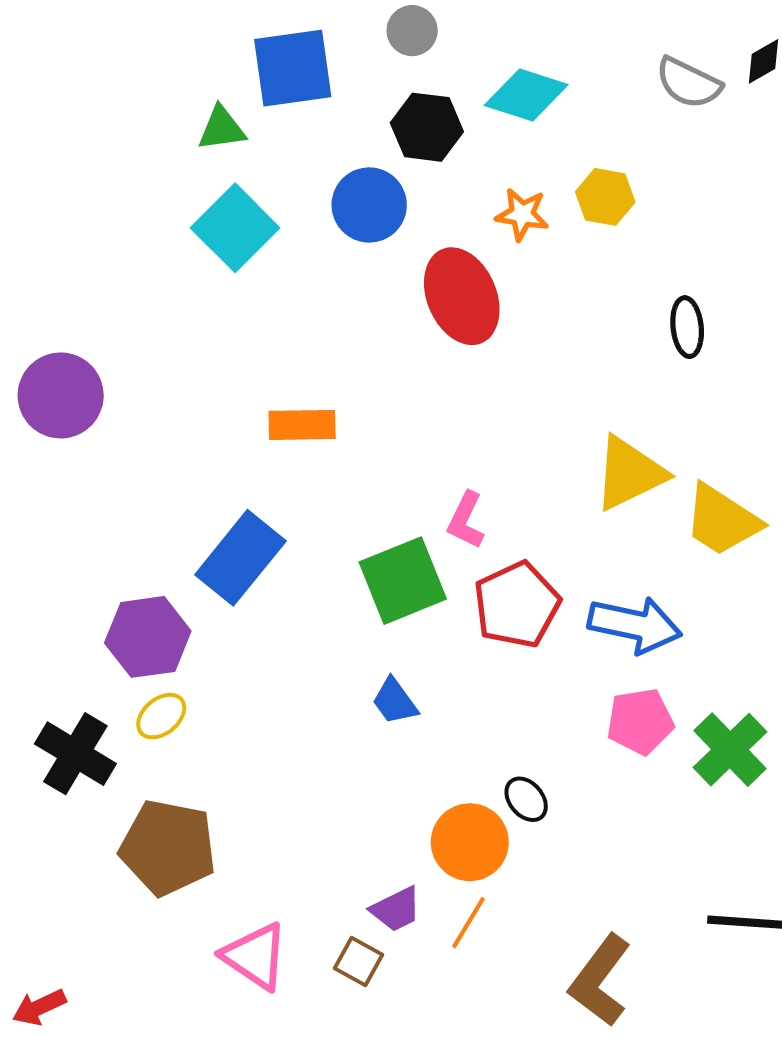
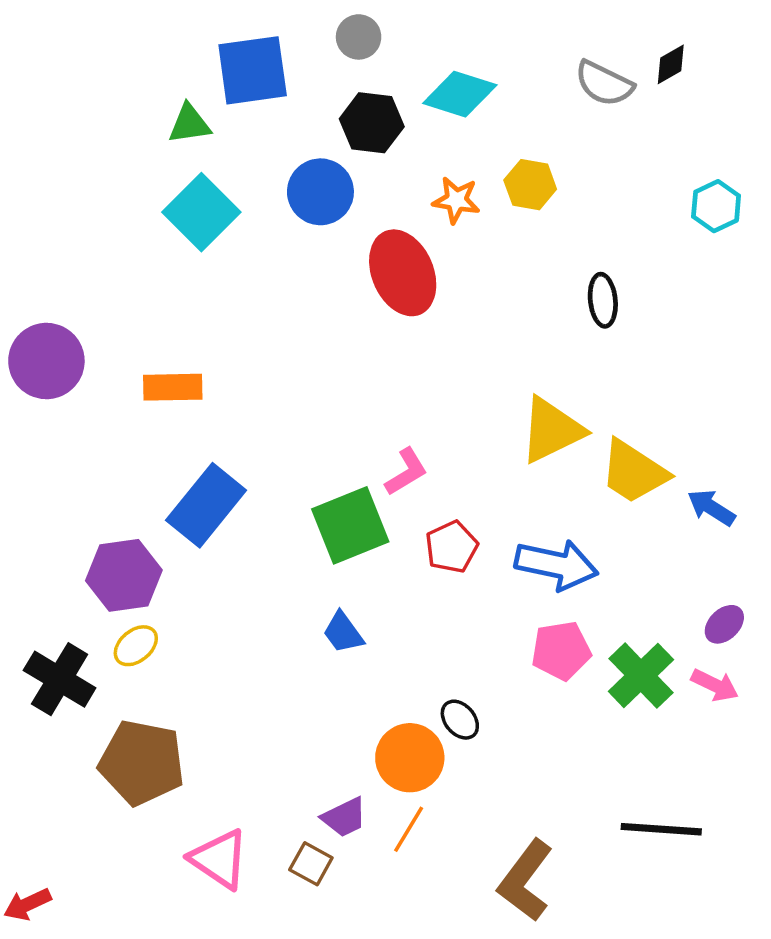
orange rectangle: (302, 425) -> (173, 387), moved
pink L-shape: (466, 520) -> (406, 472), turned -147
red pentagon: (517, 605) -> (452, 547), size x0.7

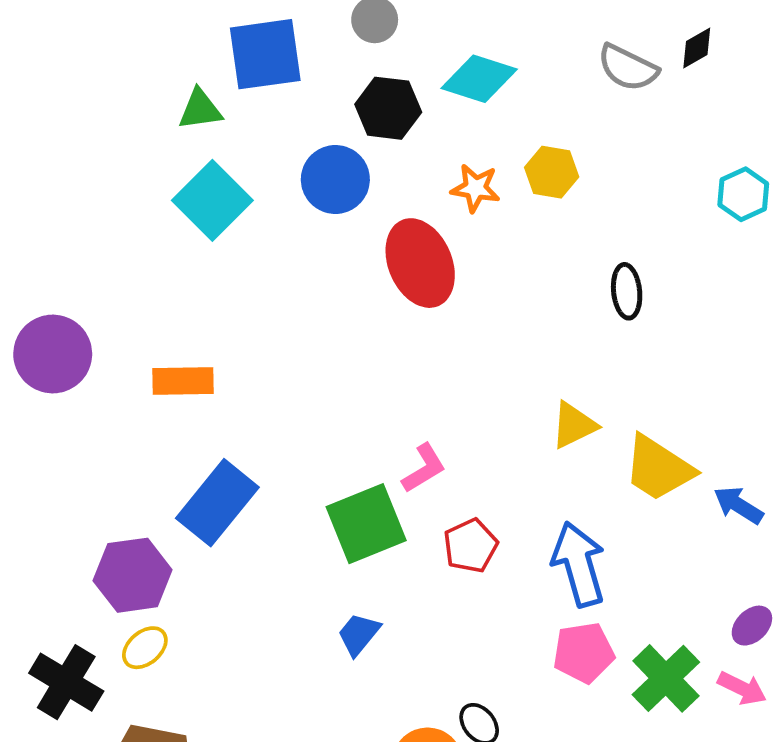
yellow triangle: (552, 430) -> (574, 425), size x0.7
blue arrow: (556, 565) -> (579, 564), turned -118
blue trapezoid: (343, 633) -> (359, 634), turned 75

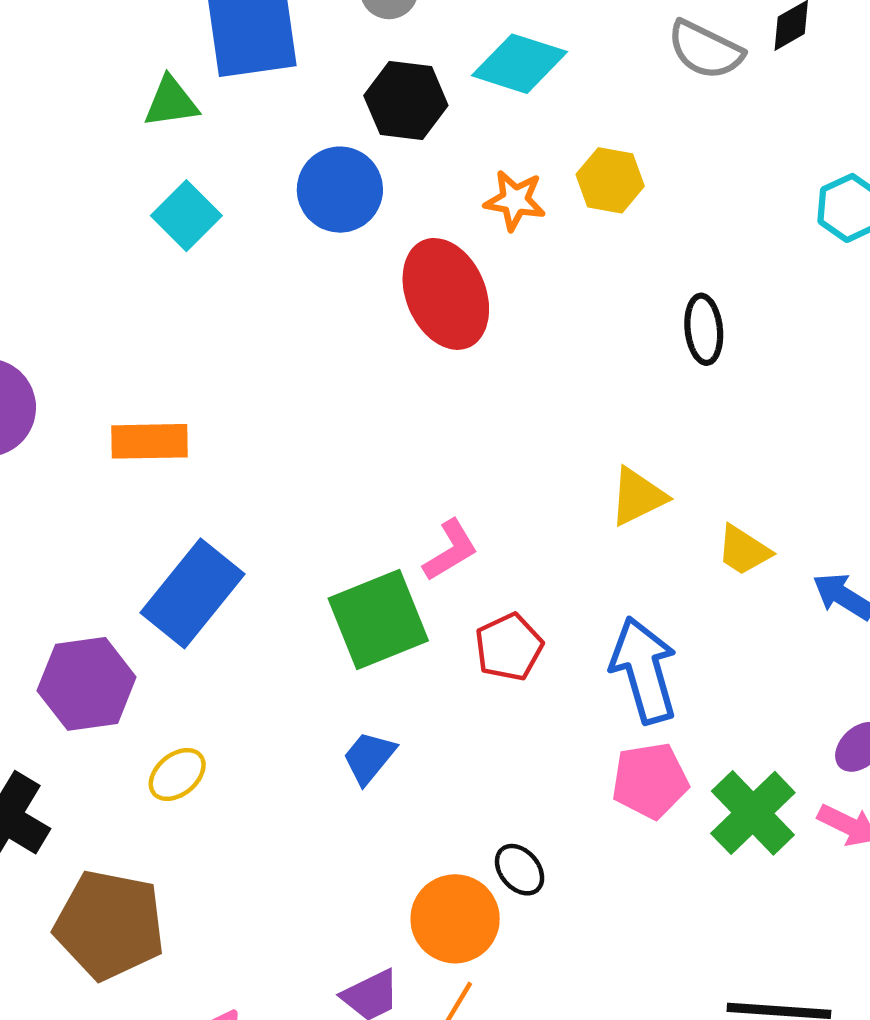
cyan square: (212, 200) -> (186, 216), size x0.7
yellow trapezoid: (659, 468) -> (744, 550), size x0.6
yellow ellipse: (145, 648) -> (177, 775), moved

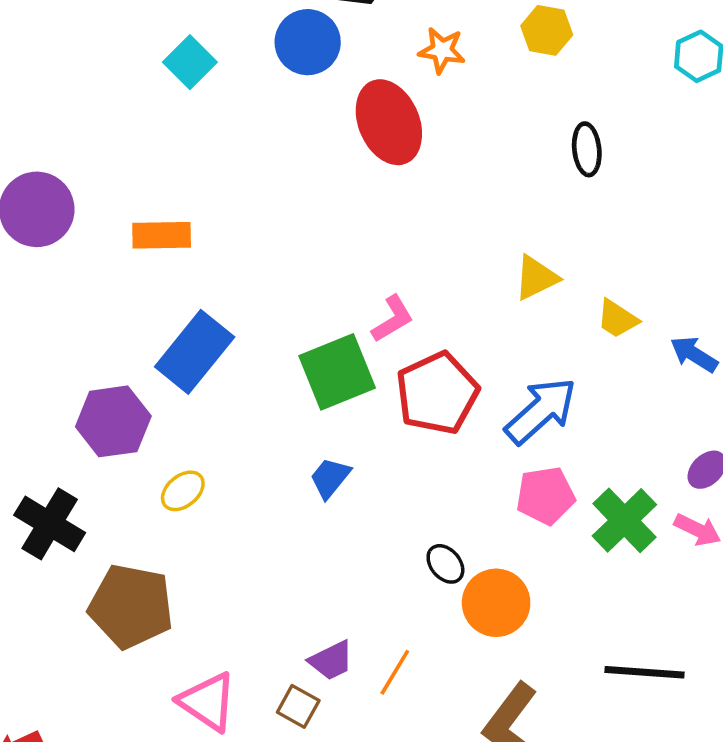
yellow hexagon: (610, 180) -> (547, 30), moved
red pentagon: (509, 647) -> (437, 393), size x1.6
blue arrow: (644, 670) -> (541, 411), turned 64
orange circle: (455, 919) -> (496, 603), moved

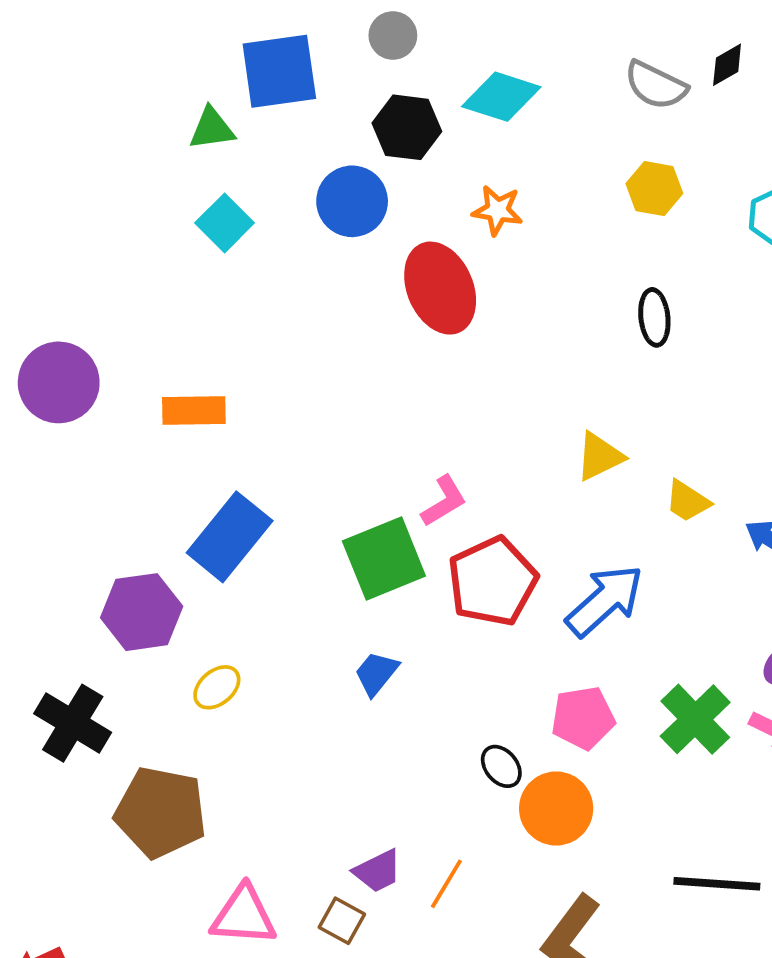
yellow hexagon: (547, 30) -> (654, 189), moved
pink pentagon: (546, 496) -> (583, 718), moved
pink triangle: (208, 702) -> (244, 916), turned -30

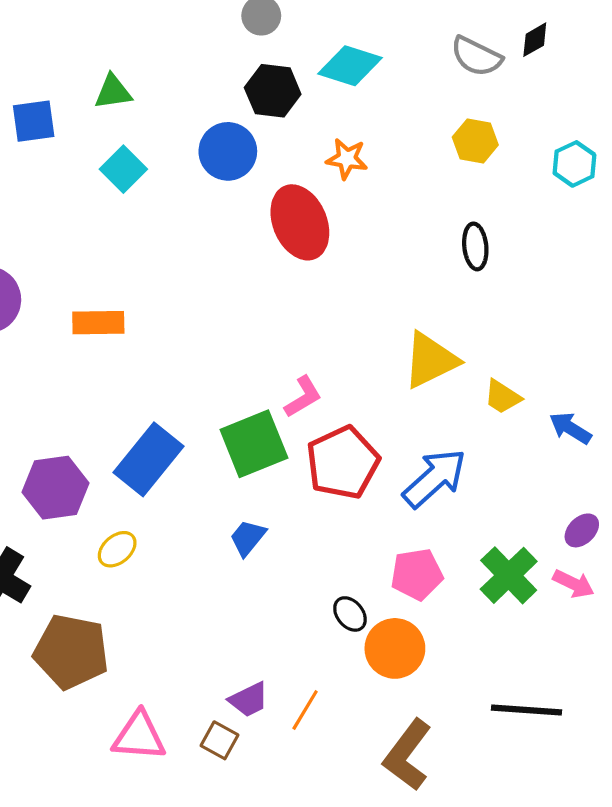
blue square: (279, 71) -> (34, 121), moved, size x0.7
yellow triangle: (600, 456) -> (430, 360), size x1.4
blue rectangle: (230, 537) -> (148, 459), moved

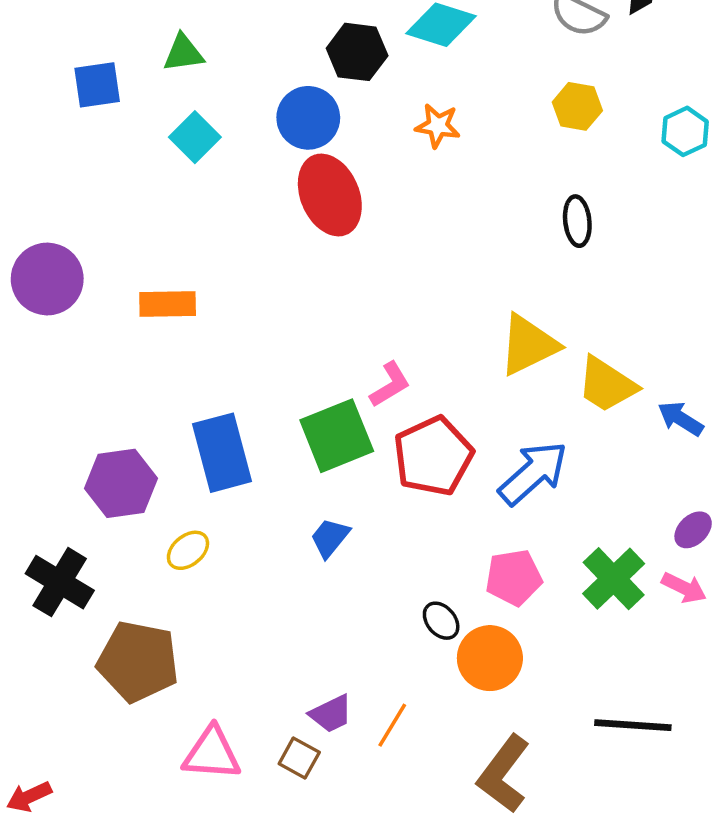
red ellipse: (300, 222) -> (330, 195), moved
yellow trapezoid: (502, 397) -> (607, 385), size x1.5
blue rectangle: (148, 459) -> (222, 453), turned -54

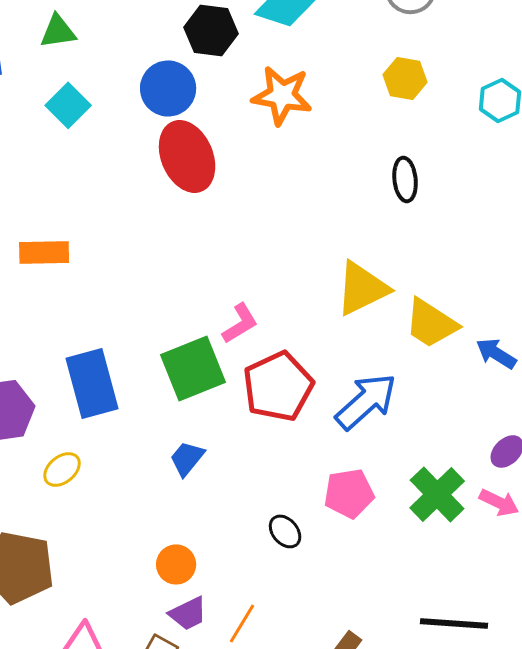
orange star: (438, 126) -> (282, 95), size x1.5
orange circle: (490, 658) -> (176, 564), moved, size x0.7

